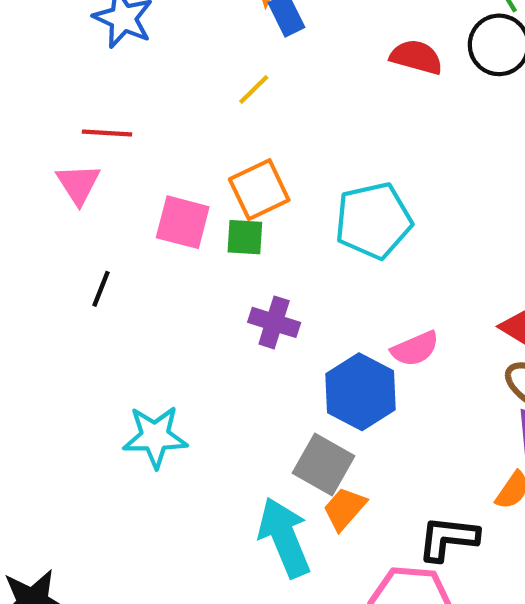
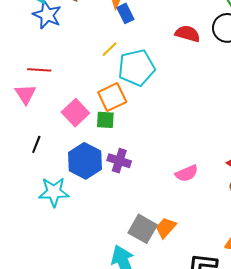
cyan pentagon: (373, 221) -> (136, 68), moved
pink square: (183, 222) -> (75, 113), turned 32
blue hexagon: (360, 392) -> (85, 161), moved
cyan star: (155, 437) -> (54, 192), moved
orange trapezoid: (344, 509) -> (166, 228), moved

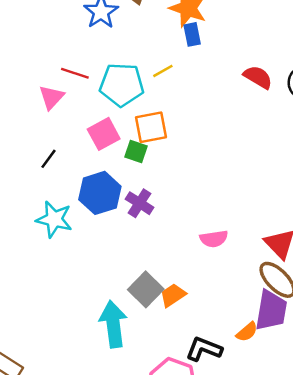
cyan pentagon: (136, 68) -> (122, 85), moved

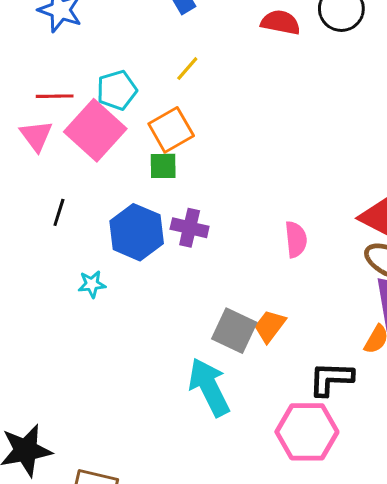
yellow line: (163, 71) -> (187, 69), moved
cyan pentagon: (122, 85) -> (117, 90), size x0.7
pink square: (104, 134) -> (95, 130), moved, size x1.4
cyan star: (54, 219) -> (92, 284), size x0.6
pink semicircle: (214, 239) -> (296, 239), turned -68

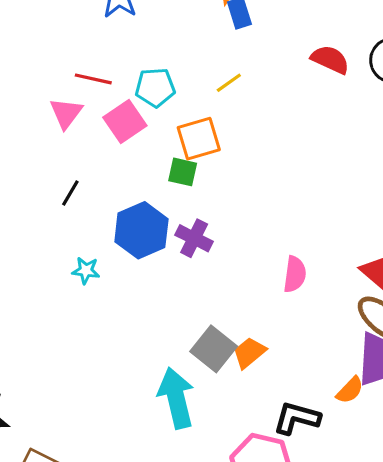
pink square: (95, 130) -> (125, 121), size x0.7

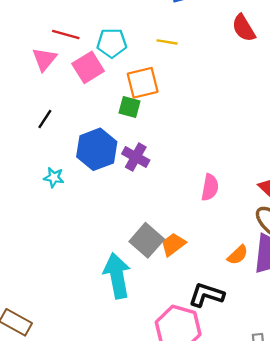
red semicircle: (330, 59) -> (244, 28), turned -148
yellow line: (229, 83) -> (167, 42), turned 42
orange semicircle: (350, 390) -> (238, 255), moved

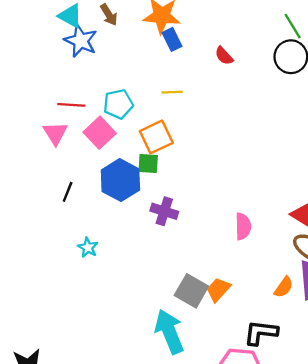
red semicircle: (244, 28) -> (224, 56), moved, size x0.7
blue hexagon: (97, 149) -> (120, 180), moved
cyan star: (54, 177) -> (88, 248), turned 30

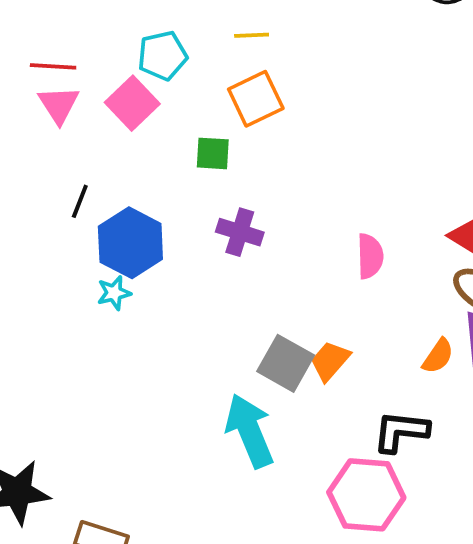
red line: (71, 105) -> (53, 66), moved
orange square: (156, 137) -> (256, 99), moved
blue hexagon: (120, 180) -> (130, 243), moved
cyan star: (88, 248) -> (114, 293), turned 30

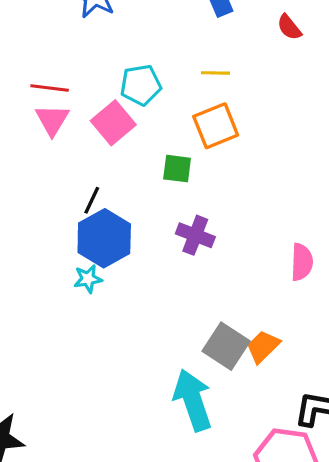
black line: (80, 201) -> (92, 200), moved

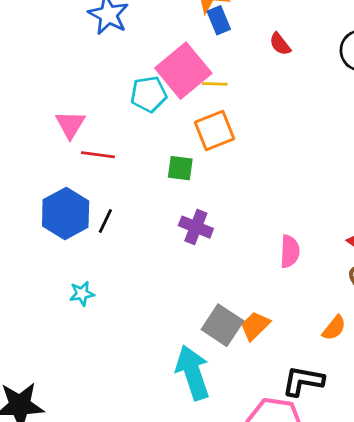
red line: (50, 88) -> (98, 155), moved
pink square: (113, 123) -> (183, 71), moved, size x1.4
black line: (92, 200) -> (105, 221), moved
blue hexagon: (104, 238) -> (66, 214), moved
cyan star: (88, 279) -> (82, 294), moved

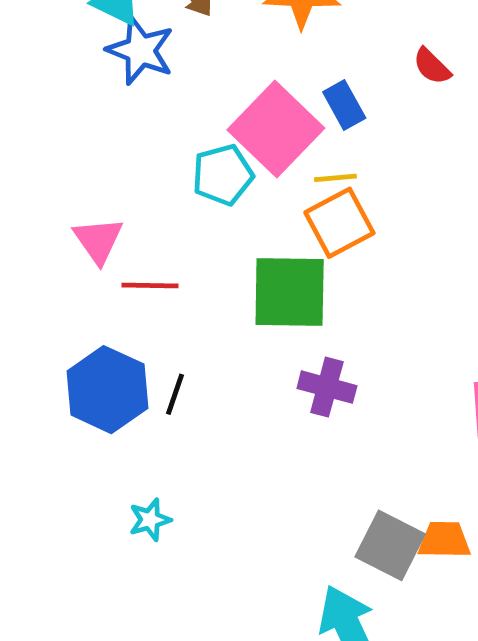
blue rectangle: (219, 20) -> (344, 105), moved
yellow line: (215, 84) -> (335, 178), moved
green square: (180, 168) -> (290, 292), size x1.8
orange trapezoid: (255, 326) -> (444, 540), turned 52

